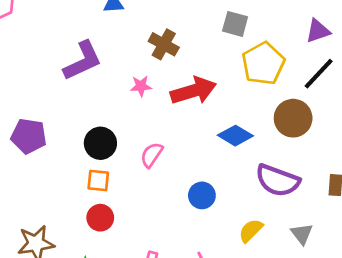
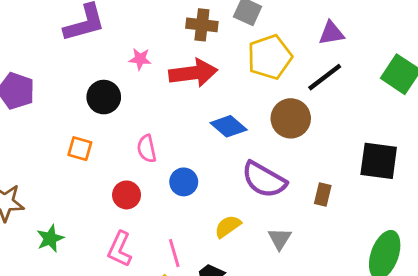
brown cross: (164, 44) -> (202, 25), moved, turned -32
black circle: (100, 143) -> (104, 97), moved
pink semicircle: (152, 155) -> (147, 149), moved, turned -56
red circle: (100, 218) -> (127, 195), moved

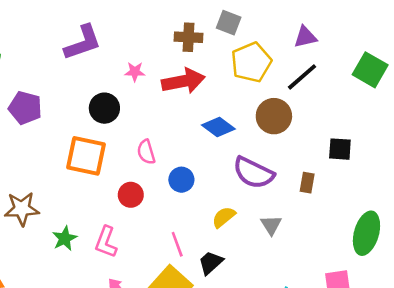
orange square: (80, 149) -> (86, 156), size x1.8
black square: (379, 161) -> (340, 149), moved, size x0.7
pink L-shape: (120, 249) -> (106, 242), moved

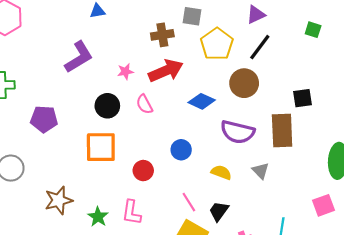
green square: (370, 70) -> (313, 30), size x0.6
pink semicircle: (146, 152) -> (144, 104), moved
brown rectangle: (307, 183) -> (282, 131), size x2.0
yellow semicircle: (224, 217) -> (221, 172), turned 72

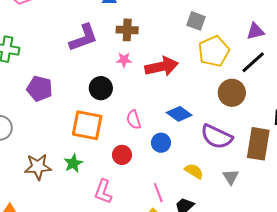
brown cross: (162, 35) -> (127, 30), moved
blue diamond: (202, 101) -> (179, 114), moved
pink semicircle: (144, 104) -> (134, 120), moved
green star: (98, 217) -> (73, 163), moved

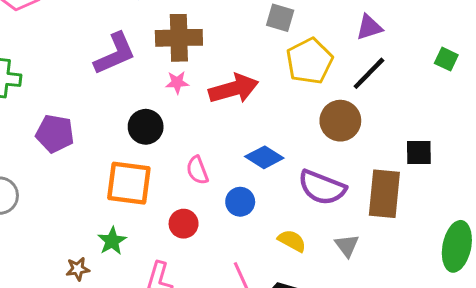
brown cross: (127, 30) -> (179, 38), size x1.4
brown star: (38, 167) -> (78, 269), moved, size x0.6

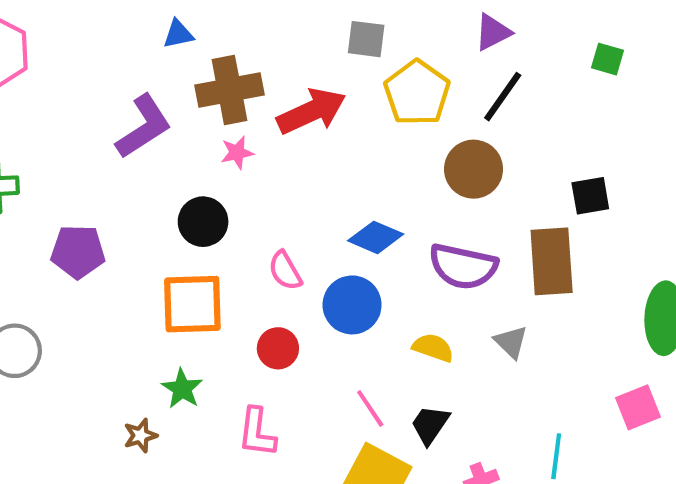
red arrow: (234, 89) -> (311, 111), moved
blue circle: (240, 202) -> (352, 305), size x1.4

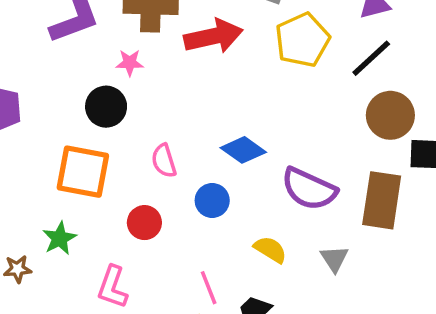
pink star: (237, 153) -> (130, 63), moved
brown circle: (474, 169) -> (390, 115), moved
blue circle: (352, 305) -> (212, 200), size x0.7

